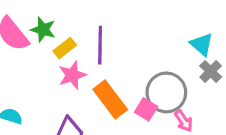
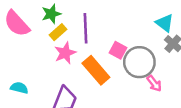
green star: (43, 30) -> (51, 14), moved, turned -30
pink square: (146, 109) -> (118, 50), moved

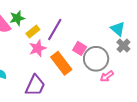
green star: (51, 14) -> (17, 18), moved
purple line: (85, 28) -> (55, 30), turned 30
pink arrow: (154, 83) -> (107, 76), turned 88

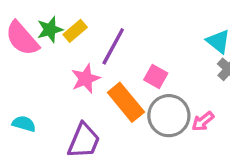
yellow rectangle: (33, 31) -> (75, 31), moved
gray circle: (96, 59) -> (169, 116), moved

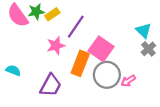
pink square: (156, 76) -> (101, 49), size x1.6
orange rectangle: (126, 102) -> (80, 63), turned 55

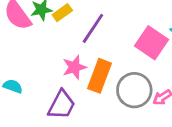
pink star: (56, 46) -> (74, 67), moved
pink square: (101, 49) -> (151, 43), moved

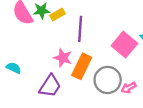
purple line: (93, 28) -> (80, 29), turned -35
pink star: (74, 67) -> (63, 58), turned 30

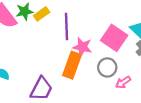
pink star: (63, 58) -> (82, 47), moved
gray circle: (108, 80) -> (107, 67), moved, size x0.7

